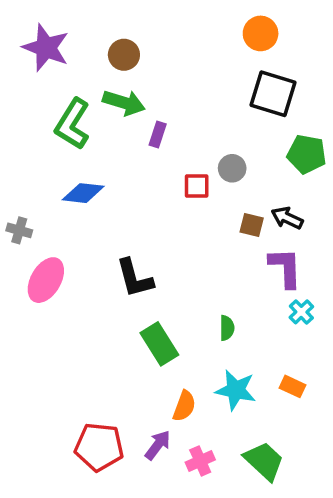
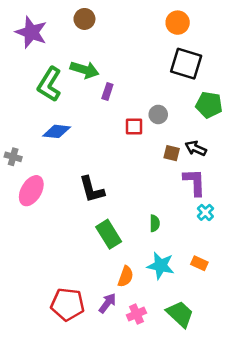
brown circle: (124, 55) -> (84, 19), moved

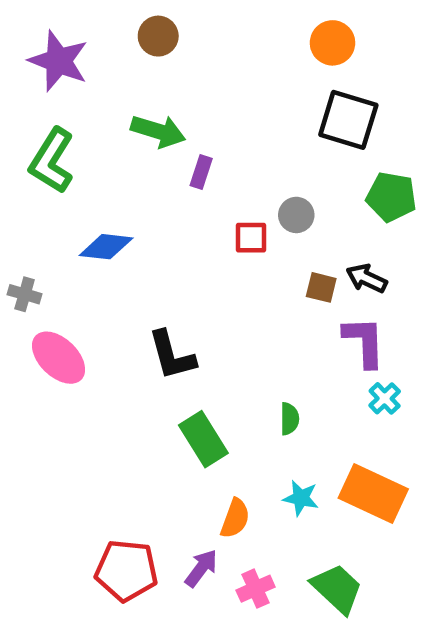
green L-shape: (49, 84) -> (52, 161), moved
pink ellipse: (31, 191) -> (59, 358), turned -76
orange rectangle: (199, 263) -> (373, 493), size x2.0
cyan star: (161, 266) -> (301, 498), size x0.7

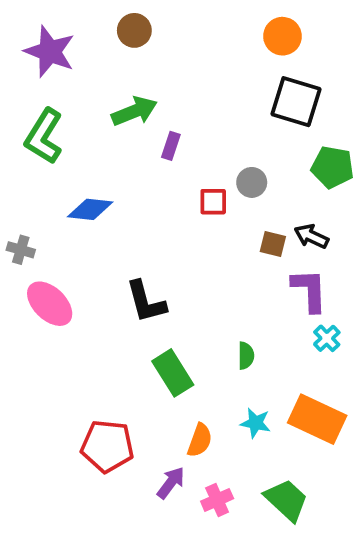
green arrow: (158, 131) -> (134, 111), turned -39
red pentagon: (126, 570) -> (107, 446), moved

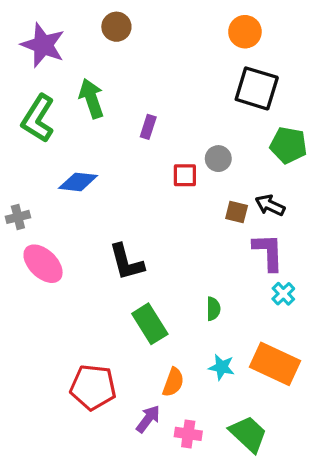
green arrow: (134, 111) -> (91, 98), moved, turned -87
gray cross: (21, 250) -> (18, 217), turned -30
pink cross: (217, 500) -> (188, 434), turned 32

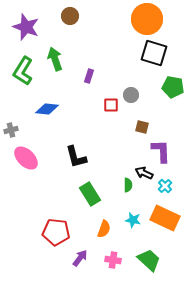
orange circle: (245, 32) -> (147, 19), size x1.6
black arrow: (270, 205) -> (144, 173), moved
cyan cross: (283, 294) -> (165, 186), moved
purple arrow: (148, 419) -> (80, 258), moved

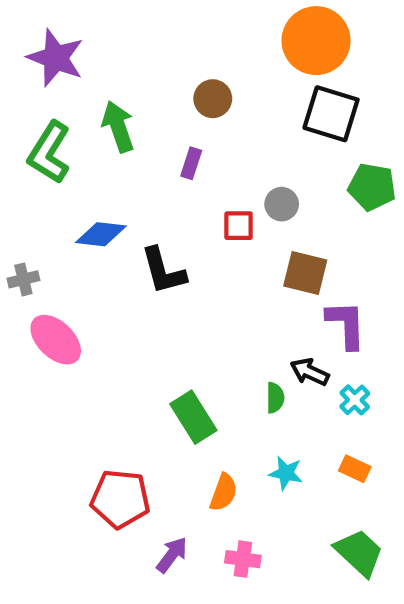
brown circle: (70, 16) -> (213, 99), moved
brown square: (142, 127) -> (305, 273), size x1.5
black L-shape: (76, 157) -> (163, 271), moved
orange rectangle: (165, 218) -> (355, 469), size x0.5
green trapezoid: (149, 260) -> (359, 553), moved

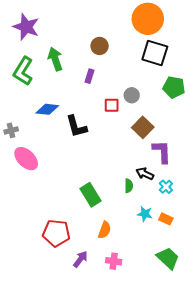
brown square: (305, 273) -> (143, 127), turned 30
cyan star: (286, 473) -> (145, 214), moved

